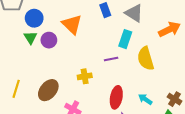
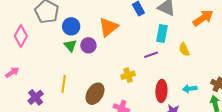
orange triangle: (72, 24) -> (108, 27), turned 45
yellow semicircle: (146, 59) -> (184, 49), size x0.6
yellow line: (16, 89) -> (64, 84), moved
cyan arrow: (145, 99) -> (190, 89), turned -32

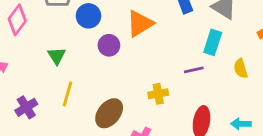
green triangle: (70, 46) -> (57, 56), moved

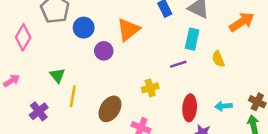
green triangle: (57, 56) -> (57, 75), moved

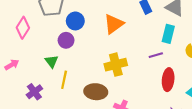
purple circle: (104, 51) -> (66, 40), moved
yellow cross: (150, 88) -> (116, 65), moved, size x1.5
red ellipse: (190, 108) -> (168, 80), moved
brown ellipse: (110, 109) -> (96, 92), turned 60

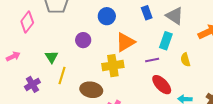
blue circle: (75, 21) -> (107, 16), moved
orange triangle: (114, 24) -> (125, 42), moved
purple circle: (66, 40) -> (83, 40), moved
red ellipse: (168, 80) -> (162, 85), turned -55

